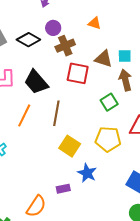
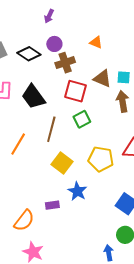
green square: (109, 102) -> (82, 119), moved
orange line: (24, 115) -> (18, 144), moved

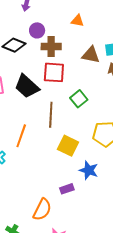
brown cross: (65, 63) -> (51, 47), turned 30
red square: (75, 91) -> (54, 72), moved

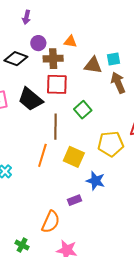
orange triangle: (77, 21) -> (70, 42), moved
orange line: (21, 136) -> (42, 155), moved

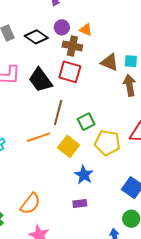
orange triangle: (70, 42) -> (86, 30), moved
green square: (83, 110) -> (86, 122), moved
orange line: (42, 155) -> (39, 137), turned 40
purple rectangle: (74, 200) -> (80, 203), moved

